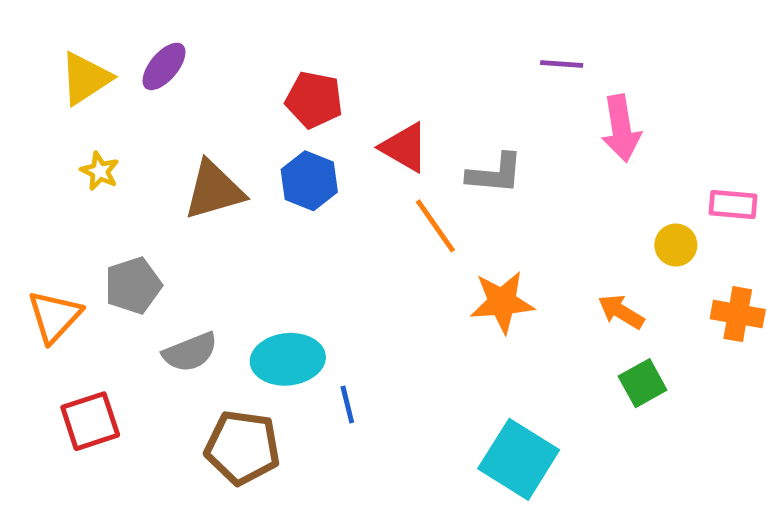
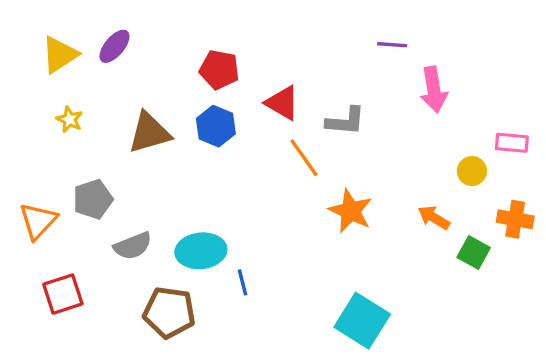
orange star: (502, 302) -> (351, 211), turned 30
green square: (643, 383) -> (474, 252), moved, turned -32

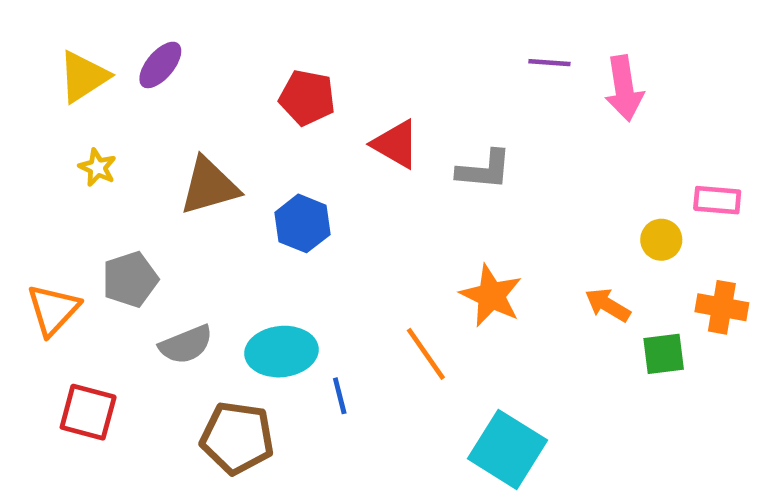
pink arrow: (434, 90) -> (624, 88), moved
blue hexagon: (216, 126) -> (302, 223), moved
orange line: (304, 158) -> (426, 354), moved
green square: (474, 252) -> (664, 354), turned -36
red square: (63, 294) -> (88, 412), turned 33

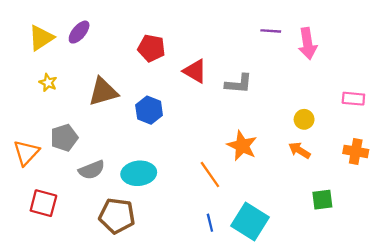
yellow circle: (661, 240) -> (304, 119), moved
green square: (664, 354) -> (322, 200), moved
blue line: (340, 396) -> (210, 223), moved

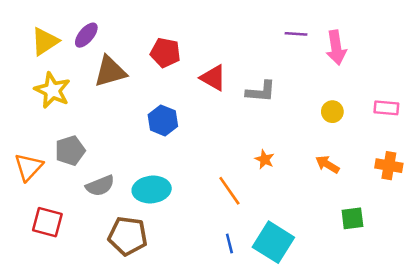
yellow star: (48, 83) -> (52, 90), size x1.8
brown triangle: (103, 92) -> (110, 71), moved
yellow circle: (304, 119) -> (332, 112), moved
orange star: (242, 146) -> (265, 159), size x0.6

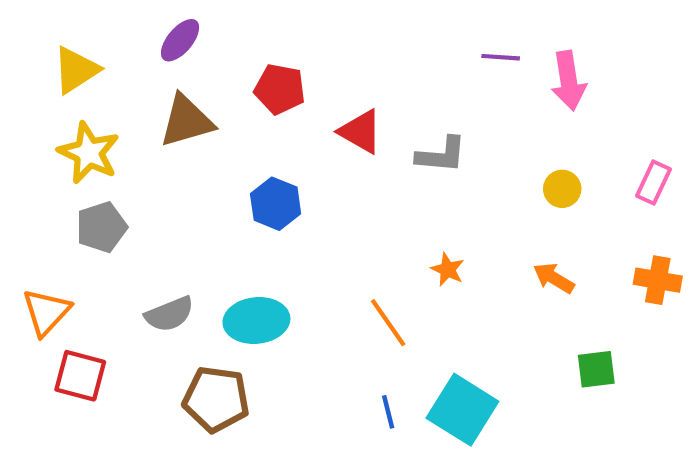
purple ellipse: (86, 35) -> (180, 40), moved
pink rectangle: (386, 108) -> (654, 182), turned -70
gray pentagon: (70, 151) -> (101, 227), moved
orange triangle: (29, 167) -> (46, 312), moved

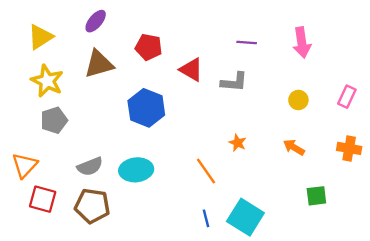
purple line: (501, 57) -> (247, 43), moved
blue hexagon: (276, 204) -> (146, 108), size x1.4
brown pentagon: (216, 399) -> (92, 206), moved

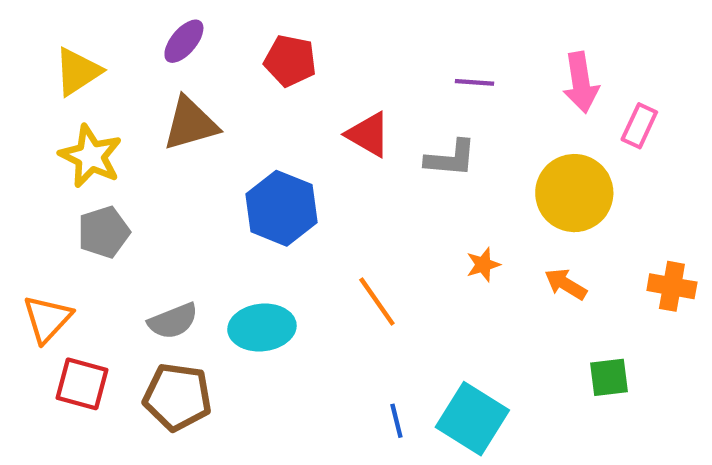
red pentagon: (149, 47) -> (290, 61), moved
pink rectangle: (347, 97) -> (639, 126), moved
yellow circle: (298, 100) -> (574, 193), size x2.0
orange star: (238, 143) -> (483, 265), moved, turned 30
orange line: (206, 171) -> (377, 301), moved

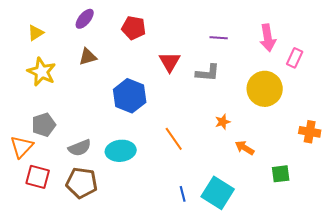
yellow triangle: (78, 72) -> (36, 33), size x0.7
brown triangle: (190, 124) -> (88, 57), size x0.7
red triangle: (368, 134) -> (170, 62), turned 30
gray pentagon: (104, 232) -> (44, 125), moved
orange arrow: (566, 284) -> (245, 148), moved

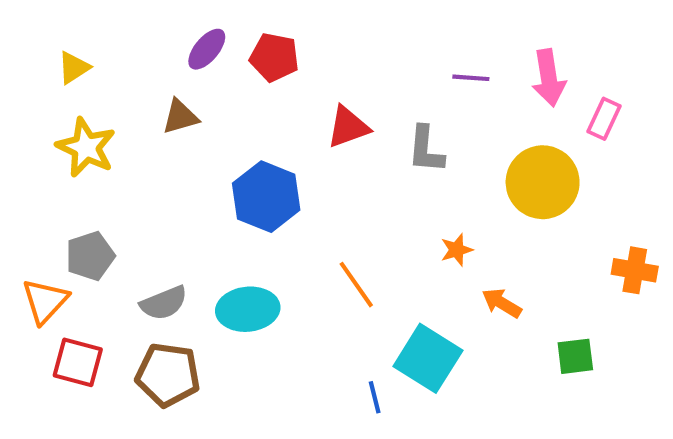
purple ellipse: (85, 19) -> (207, 49), moved
purple line: (219, 38) -> (471, 78), moved
red triangle: (170, 62) -> (348, 127), turned 40
gray L-shape: (208, 73) -> (426, 149), turned 90
cyan square: (218, 193) -> (428, 358), moved

